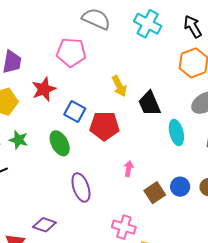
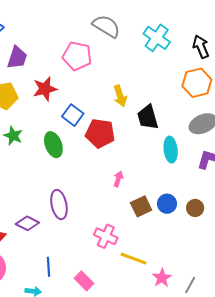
purple ellipse: (81, 187) -> (59, 205), moved

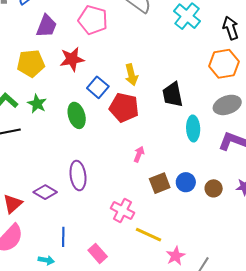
pink pentagon: (77, 56) -> (93, 20), moved
yellow arrow: (120, 96) -> (131, 75), moved

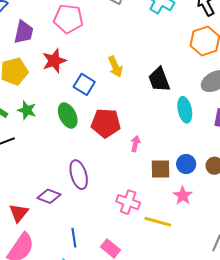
red pentagon: (124, 107) -> (106, 123), moved
brown square: (160, 183) -> (161, 169), turned 30
pink star: (176, 256) -> (183, 196), moved

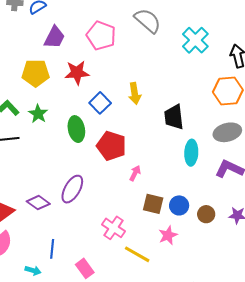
purple ellipse: (79, 175) -> (72, 189), turned 32

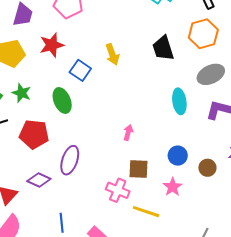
black trapezoid: (174, 117) -> (163, 48), moved
red pentagon: (111, 146) -> (34, 134), moved
brown square: (153, 204) -> (138, 169), moved
brown circle: (206, 214) -> (207, 168), moved

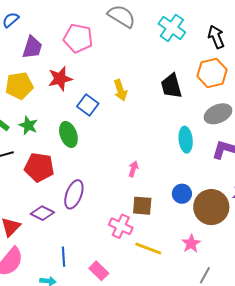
brown circle: (207, 168) -> (211, 207), size x2.0
pink star: (173, 187) -> (191, 244), moved

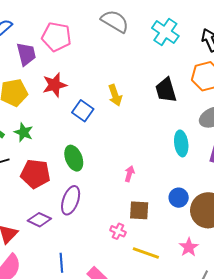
pink pentagon: (78, 38) -> (56, 37), moved
purple trapezoid: (32, 47) -> (26, 54), turned -30
green ellipse: (68, 134) -> (74, 158), moved
pink cross: (121, 226) -> (118, 231), size x0.7

